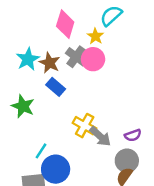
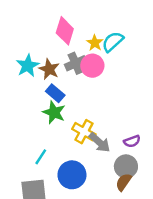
cyan semicircle: (111, 16) -> (113, 42), moved
gray cross: (76, 57) -> (76, 63), turned 30
green star: (23, 106) -> (54, 112), moved
blue circle: (56, 169) -> (72, 175), moved

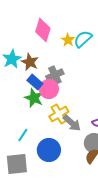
gray cross: (76, 63) -> (55, 75), moved
pink circle: (92, 66) -> (49, 89), moved
yellow cross: (84, 132) -> (59, 114), turned 30

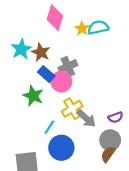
cyan semicircle: (83, 39) -> (98, 27), turned 30
green star: (34, 98) -> (33, 96), moved
cyan line: (23, 135) -> (49, 127), moved

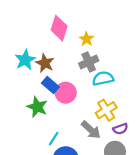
cyan semicircle: (98, 27) -> (103, 78), moved
gray cross: (68, 66) -> (89, 62), moved
yellow cross: (72, 109) -> (106, 110), moved

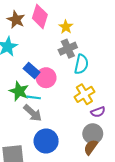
brown star: (45, 63) -> (16, 20), moved
cyan semicircle: (103, 78) -> (81, 64), turned 114
gray arrow: (91, 130) -> (33, 113), moved
cyan line: (54, 139) -> (34, 97), moved, turned 64

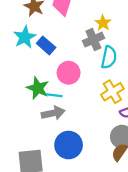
yellow star: (66, 27) -> (103, 23), moved
blue rectangle: (32, 70) -> (46, 45), moved
gray arrow: (33, 113) -> (53, 113), turned -54

